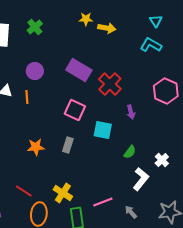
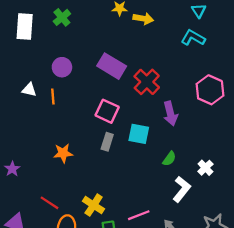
purple arrow: (131, 112) -> (170, 114), size x1.5
gray rectangle: (68, 145) -> (107, 142), moved

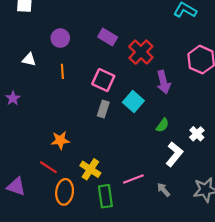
purple rectangle: (112, 66) -> (108, 37), size x0.7
orange line: (53, 97) -> (62, 71), moved
cyan square: (139, 134) -> (133, 102), turned 30
orange star: (63, 153) -> (60, 140), moved
purple star: (12, 169) -> (13, 98), moved

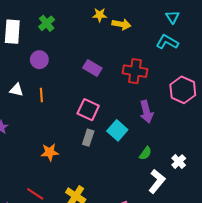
purple circle: (60, 38) -> (39, 60), moved
red cross: (141, 52) -> (135, 71), moved, turned -35
orange line: (62, 71) -> (41, 95), moved
orange star: (60, 140) -> (50, 152), moved

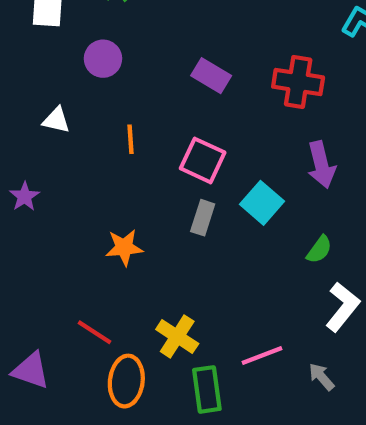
orange line: (41, 95) -> (131, 139), moved

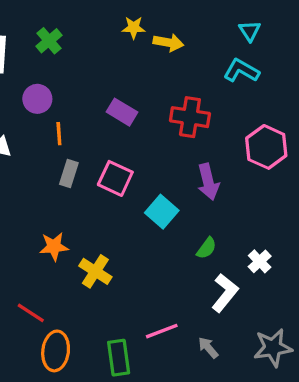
orange line: (131, 139) -> (59, 134), moved
gray rectangle: (203, 218) -> (69, 173), moved
yellow cross: (177, 336) -> (95, 271), moved

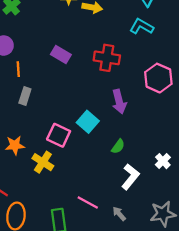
pink square: (115, 178) -> (59, 135), moved
white cross: (260, 261) -> (163, 161), moved
pink line: (162, 331) -> (88, 203), turned 50

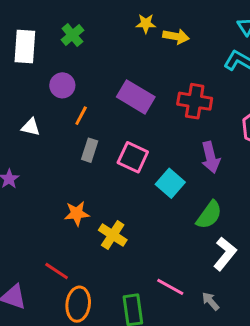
purple rectangle: (61, 54) -> (136, 97), size x1.4
orange line: (18, 69) -> (81, 116), turned 32
pink square: (59, 135) -> (133, 157), moved
green semicircle: (118, 146) -> (209, 215), size x1.5

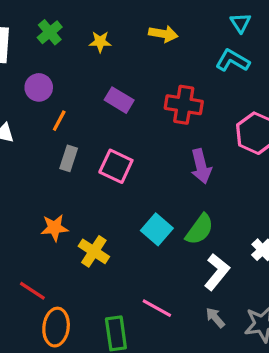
yellow star: (146, 24) -> (100, 42), moved
purple rectangle: (136, 97) -> (119, 100), size x0.7
cyan square: (170, 183) -> (157, 229), moved
gray arrow: (211, 301) -> (215, 318), moved

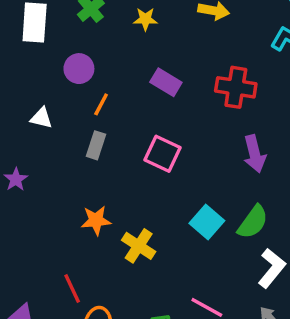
gray rectangle: (69, 158) -> (96, 145), moved
red line: (32, 291) -> (72, 289), turned 32

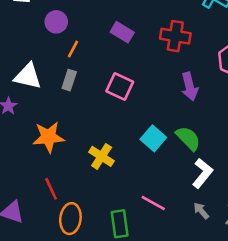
white triangle: (41, 118) -> (28, 76), moved, size x1.6
orange star: (96, 220) -> (48, 137), moved, size x1.4
green semicircle: (253, 222) -> (188, 138), turned -80

